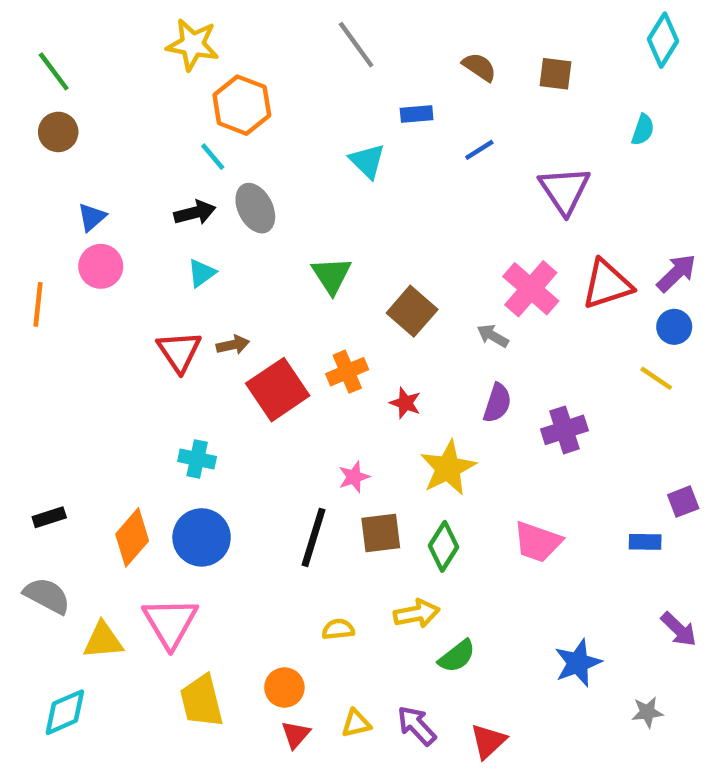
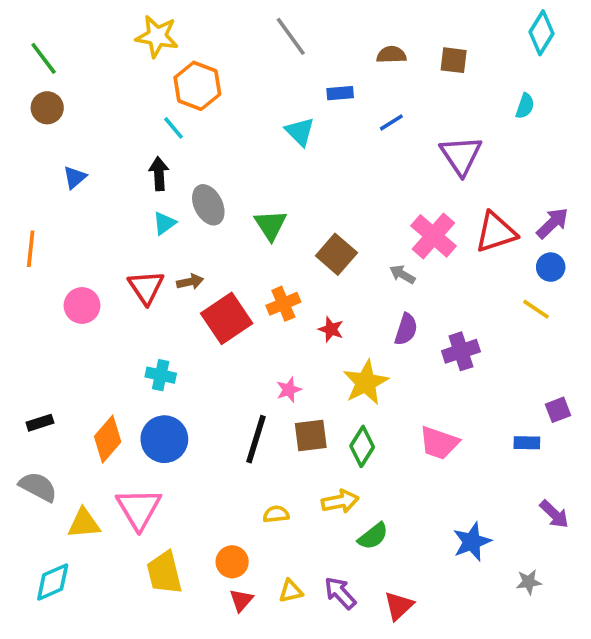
brown semicircle: (479, 67) -> (391, 55), turned -36
gray ellipse: (255, 208) -> (208, 205), moved
black arrow: (195, 213) -> (159, 174), turned -80
pink circle: (101, 266) -> (82, 306), moved

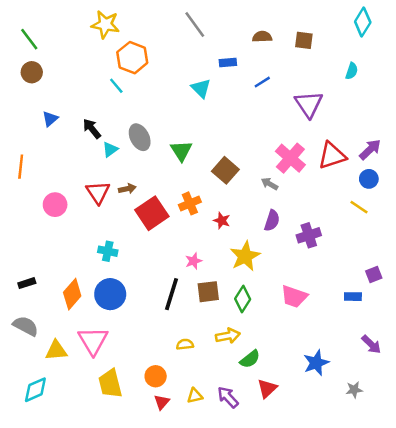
black arrow: (159, 174) -> (92, 129), moved, turned -35
red triangle: (399, 606) -> (267, 389), moved

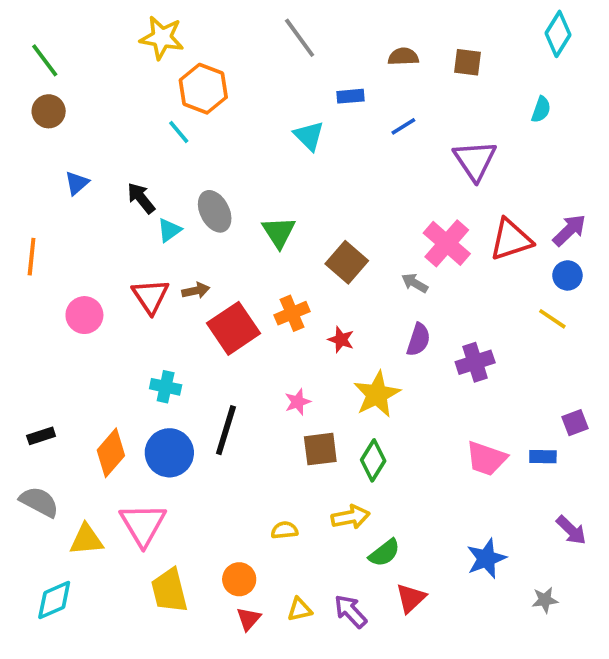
black line: (171, 294) -> (226, 430), moved
pink trapezoid: (294, 297) -> (486, 458), moved

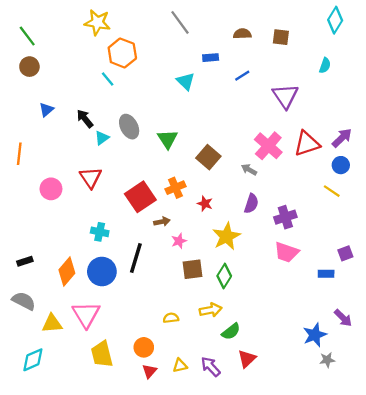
brown arrow: (196, 291) -> (162, 222), moved
pink trapezoid: (486, 458) -> (286, 252), moved
blue star: (486, 558) -> (315, 335), moved

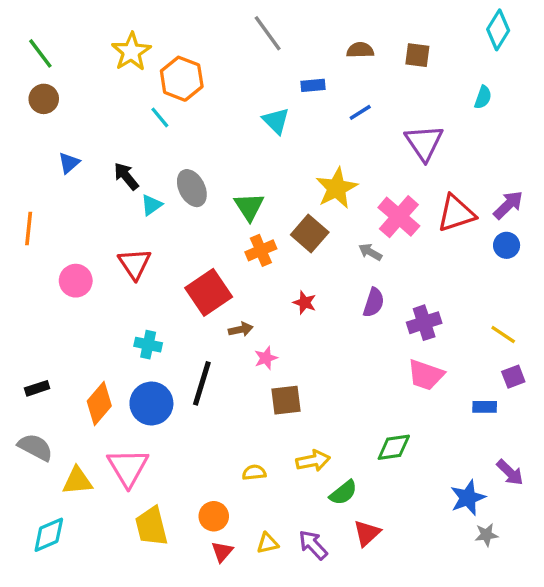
yellow star: (97, 22) -> (131, 52), moved, turned 30
orange cross: (175, 188) -> (261, 250), moved
yellow line: (332, 191) -> (503, 334), moved
yellow star: (226, 236) -> (337, 188), moved
green diamond: (224, 276) -> (394, 447), moved, turned 50

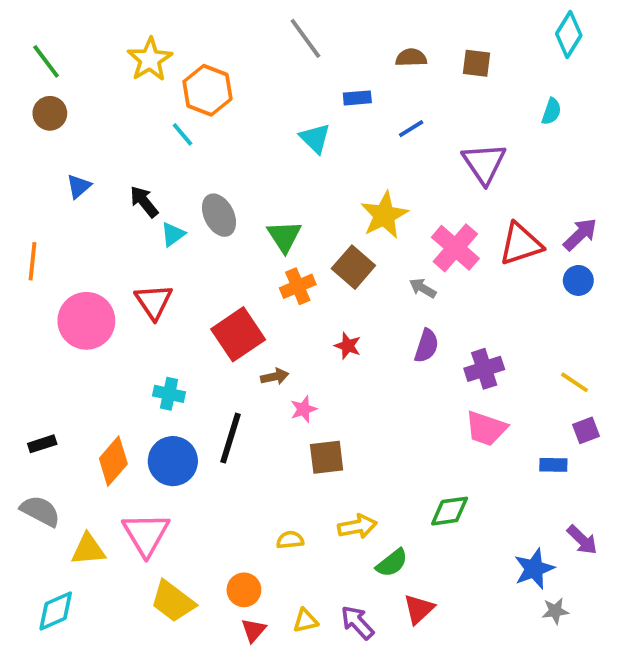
pink circle: (76, 281) -> (86, 321), size x1.5
yellow trapezoid: (151, 526) -> (173, 601), turned -39

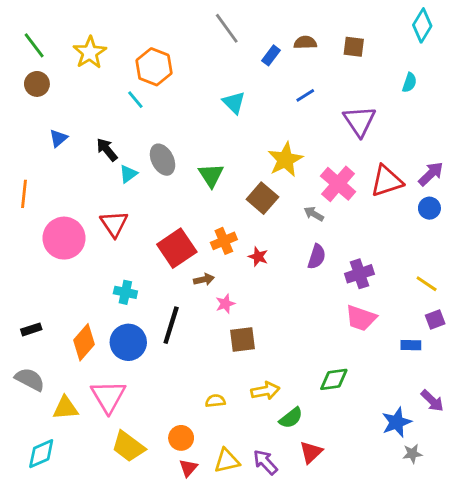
yellow star: (150, 59) -> (90, 53), moved
blue rectangle: (357, 98) -> (271, 55), moved, turned -48
orange cross: (298, 286) -> (224, 241), moved
yellow triangle: (305, 621) -> (227, 461), size x1.4

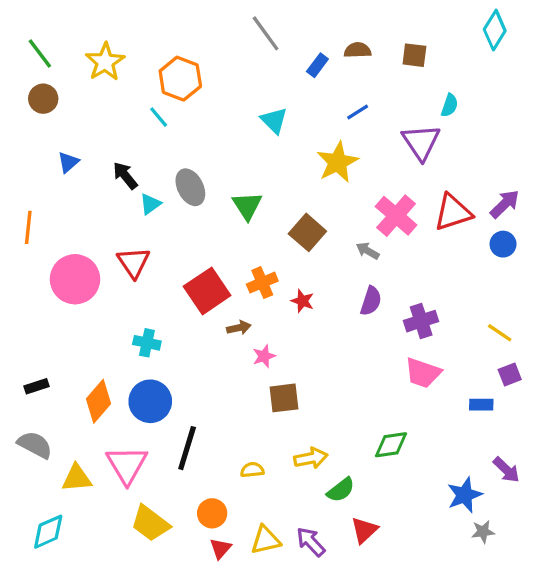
cyan semicircle: (409, 83) -> (450, 105), moved
yellow star: (285, 160) -> (337, 162), moved
black line: (171, 325) -> (187, 448), moved

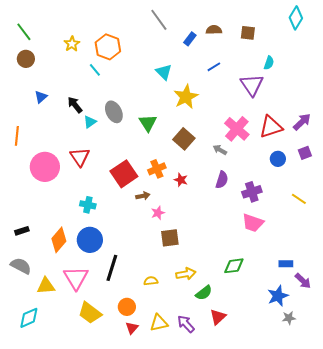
yellow star: (105, 62) -> (72, 44), moved, size x0.7
yellow star: (337, 162) -> (186, 97), moved
blue circle: (503, 244) -> (278, 159), moved
purple square: (510, 375) -> (305, 153), moved
blue rectangle: (481, 405) -> (286, 264), moved

